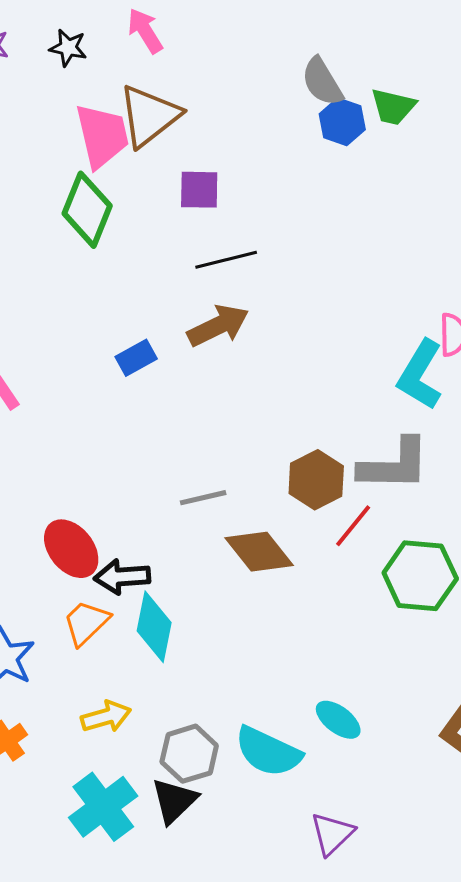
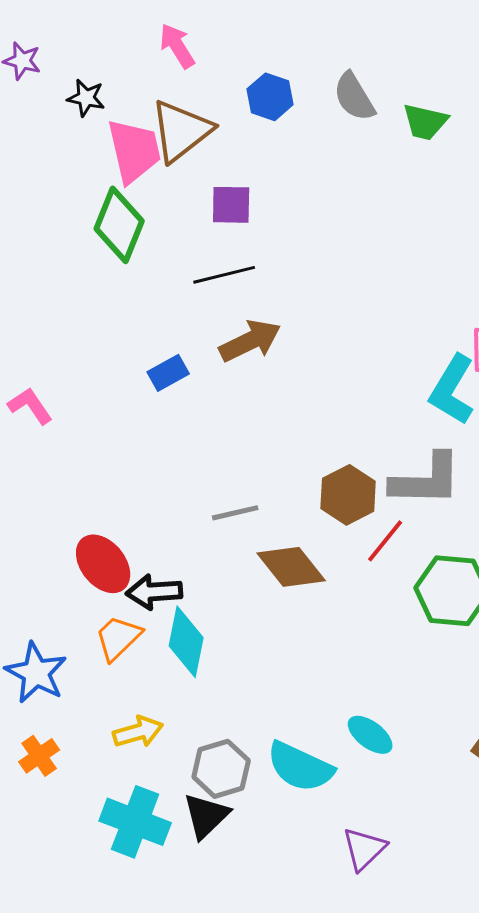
black star: (68, 48) -> (86, 98), moved
blue hexagon: (342, 122) -> (270, 97), moved
black line: (226, 260) -> (224, 275), moved
cyan cross: (103, 807) -> (135, 822), turned -32

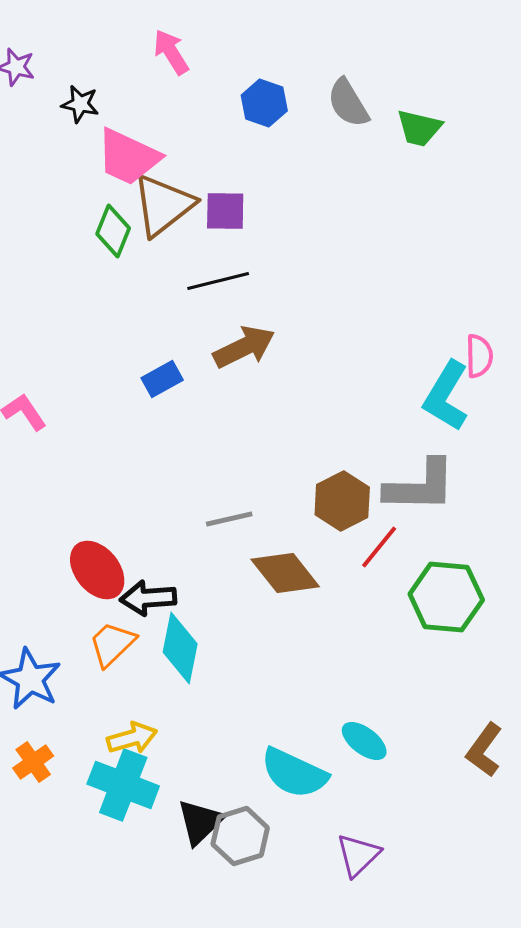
brown triangle: (181, 131) -> (163, 205), moved
pink trapezoid: (134, 151) -> (128, 157), turned 128
green diamond: (119, 225) -> (113, 231), size x0.7
gray hexagon: (221, 769) -> (240, 836), moved
cyan cross: (135, 822) -> (123, 785), moved

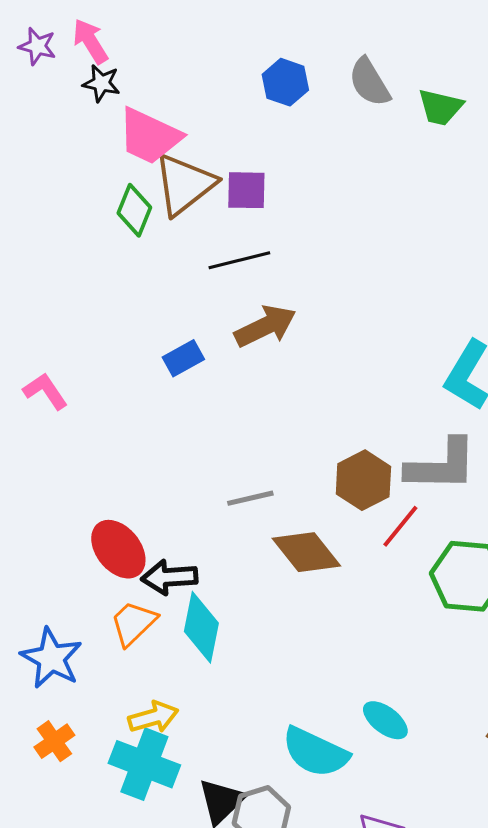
pink arrow: (171, 52) -> (90, 41), moved

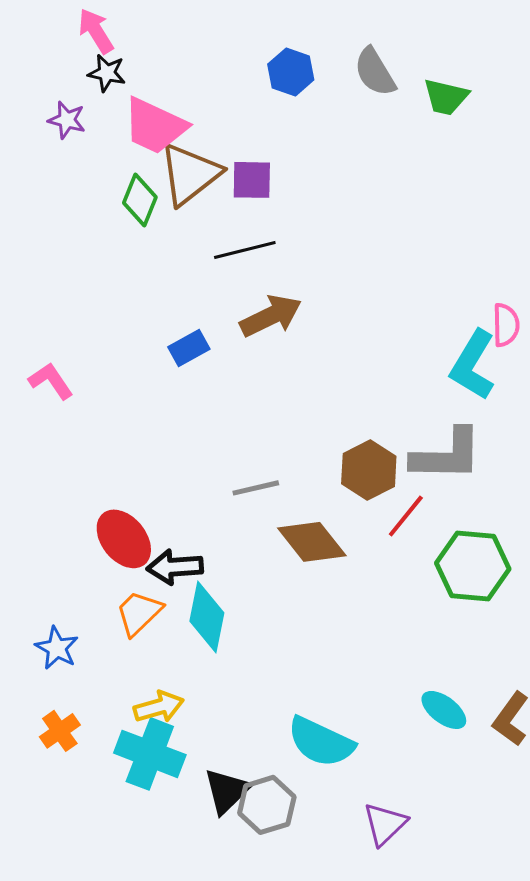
purple star: (37, 46) -> (67, 120), moved
blue star: (51, 658) -> (57, 648), size x0.7
cyan ellipse: (385, 720) -> (444, 710), moved

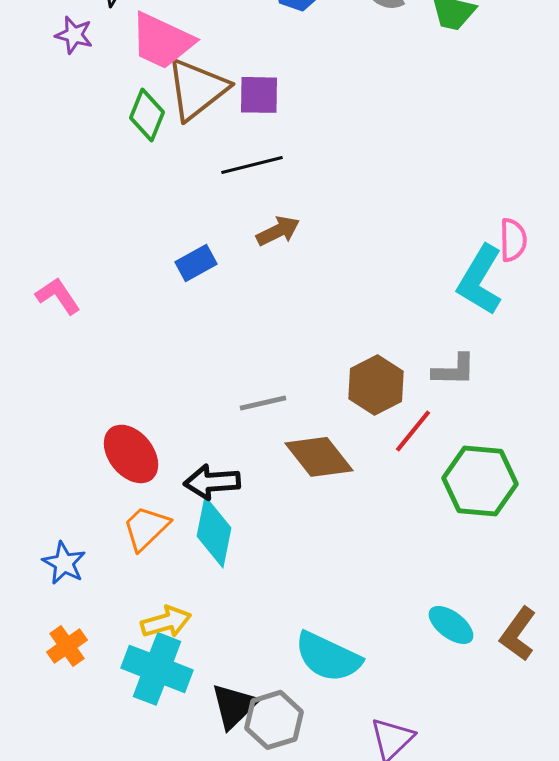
brown arrow: (271, 316) -> (278, 231), size x0.7
gray L-shape: (447, 455) -> (454, 370), size x0.6
black arrow: (175, 567) -> (212, 482), moved

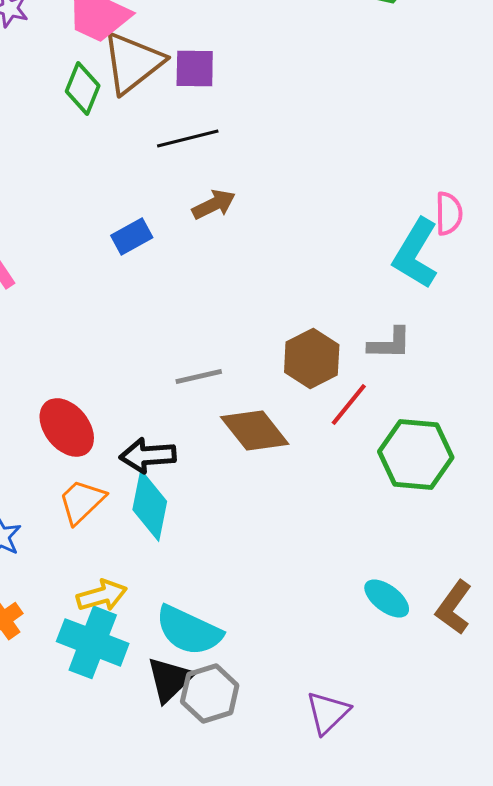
cyan semicircle: (328, 657) -> (189, 630), moved

